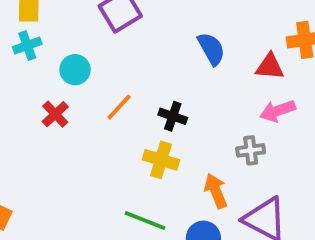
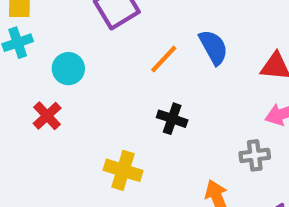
orange line: (119, 107) -> (164, 59), moved
yellow cross: (161, 160) -> (123, 170), moved

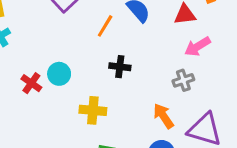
cyan circle: (68, 69) -> (59, 74), moved

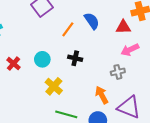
cyan circle: (59, 74) -> (42, 59), moved
yellow cross: (93, 110) -> (54, 86), turned 30

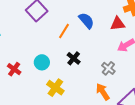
black cross: (75, 58) -> (74, 58), turned 32
gray cross: (118, 72) -> (108, 68), moved, turned -32

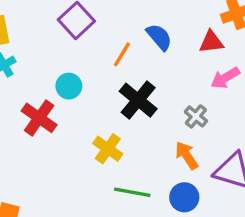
black cross: (74, 58) -> (138, 100), size x1.6
cyan circle: (42, 62) -> (69, 86), moved
red cross: (14, 69) -> (39, 118), size x1.5

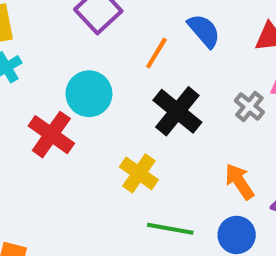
cyan circle: (69, 86) -> (89, 94), size x1.4
gray cross: (196, 116) -> (249, 106), moved

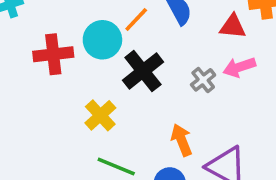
cyan circle: (89, 94) -> (102, 40), moved
red cross: (51, 135) -> (53, 54), moved, turned 36

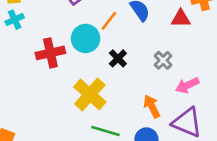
pink arrow: (239, 67) -> (187, 85), moved
black cross: (143, 71) -> (118, 58), size x0.6
yellow cross: (100, 115) -> (90, 94), size x1.4

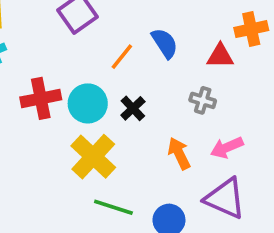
cyan circle: (86, 38) -> (88, 103), moved
gray cross: (163, 60) -> (203, 100), moved, turned -30
orange arrow: (152, 106) -> (179, 153), moved

